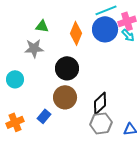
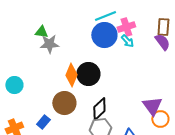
orange diamond: (76, 33) -> (71, 75), moved
gray star: (34, 48) -> (49, 44), moved
black circle: (67, 68) -> (88, 74), moved

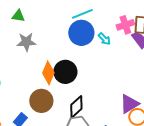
pink cross: (126, 27) -> (125, 25), moved
green triangle: (41, 32) -> (18, 16), moved
purple triangle: (152, 106) -> (129, 104), turned 35

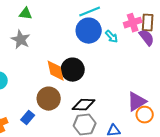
gray star: (26, 42) -> (21, 40), moved, turned 30
orange diamond: (48, 73) -> (56, 71), turned -35
black diamond: (76, 107) -> (84, 105), turned 45

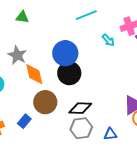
blue circle: (89, 31) -> (65, 53), moved
gray star: (21, 40) -> (17, 55), moved
orange diamond: (56, 71) -> (34, 74), moved

